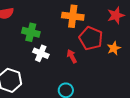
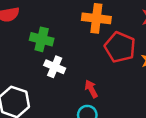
red arrow: (72, 56) -> (91, 89), moved

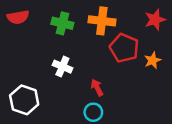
green cross: (42, 39) -> (62, 23), moved

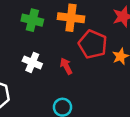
red arrow: (97, 88) -> (66, 66), moved

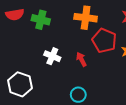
green cross: (32, 20) -> (41, 20), moved

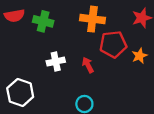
red pentagon: (104, 41) -> (113, 44), turned -30
white cross: (52, 56) -> (56, 62), turned -35

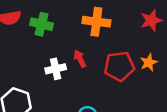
red pentagon: (113, 44) -> (119, 66), moved
red arrow: (88, 65) -> (80, 59), moved

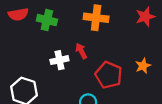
orange star: (149, 62) -> (143, 66), moved
red pentagon: (119, 66) -> (109, 75), moved, turned 30

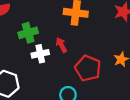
green cross: (47, 20) -> (28, 33), moved, turned -30

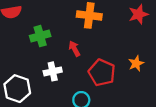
white cross: (40, 54) -> (53, 71), moved

